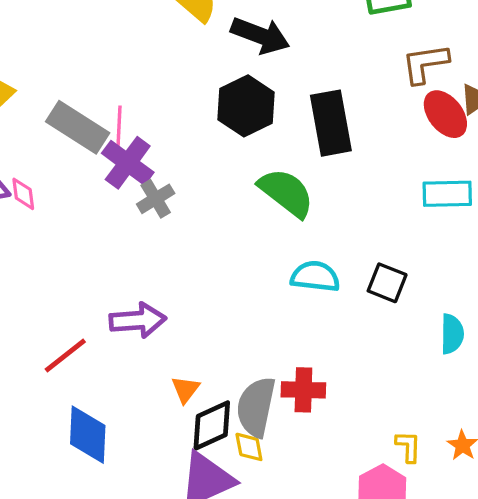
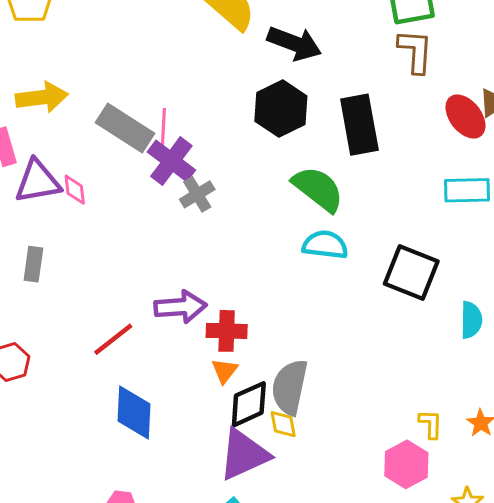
brown L-shape: (425, 64) -> (415, 51), moved, turned 102
cyan semicircle: (315, 276) -> (325, 245), moved
black square: (387, 283) -> (411, 272), size x1.5
red cross: (303, 390) -> (227, 331), moved

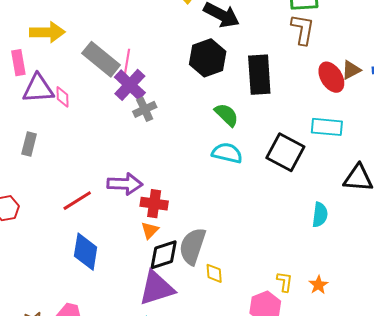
green semicircle: (318, 189) -> (227, 115), size x0.7
black square: (411, 272) -> (285, 152), moved
yellow diamond: (283, 424) -> (214, 273), moved

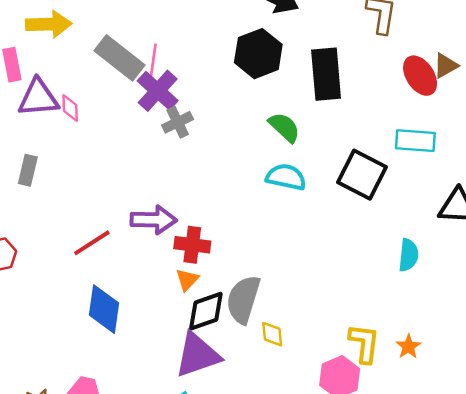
yellow L-shape: (285, 282) -> (364, 343), size x1.5

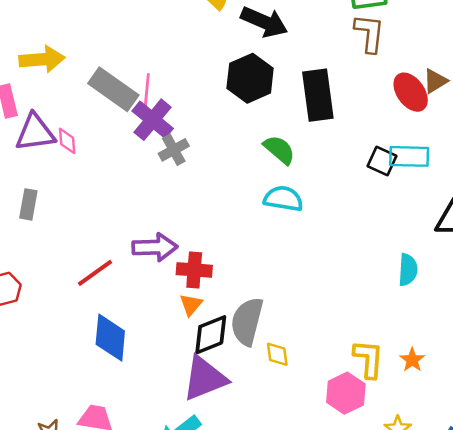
black square: (362, 175) -> (382, 161), moved, size x0.6

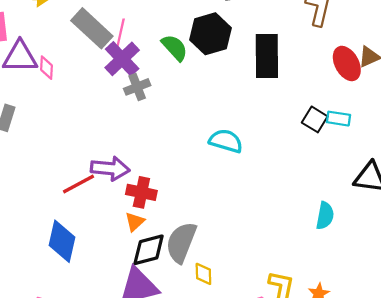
green semicircle: (279, 150) -> (175, 48), moved
cyan rectangle: (409, 156) -> (338, 119), size x0.7
red line: (95, 273) -> (78, 184), moved

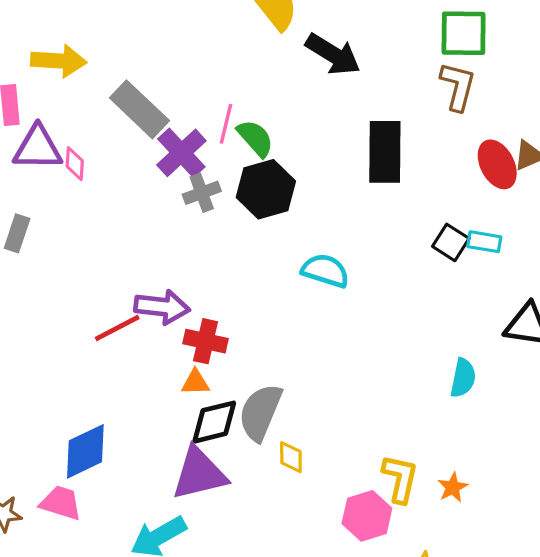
pink line: (121, 33) -> (226, 124), moved
black hexagon: (210, 34) -> (266, 189), moved
orange triangle: (135, 222) -> (195, 382), turned 40
blue diamond: (62, 241) -> (85, 451), moved, turned 51

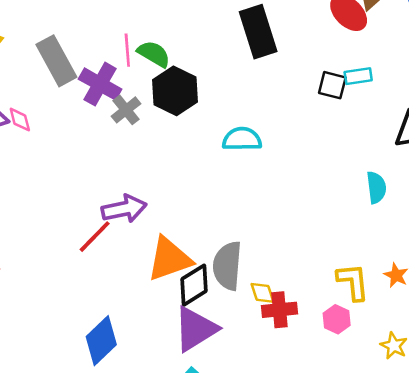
gray rectangle: (139, 109) -> (56, 61), turned 36
red cross: (206, 341) -> (279, 310), moved
orange triangle: (195, 382) -> (169, 259), size x2.0
pink hexagon: (367, 516) -> (337, 319), size x0.7

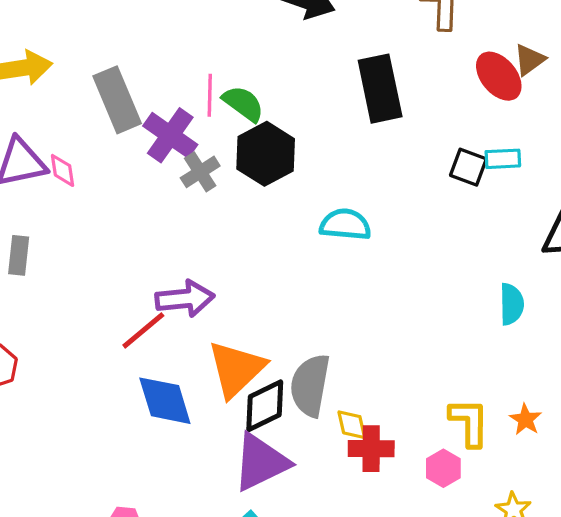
orange triangle: (169, 259) -> (236, 369), turned -30
blue diamond: (101, 341) -> (165, 401), moved, turned -69

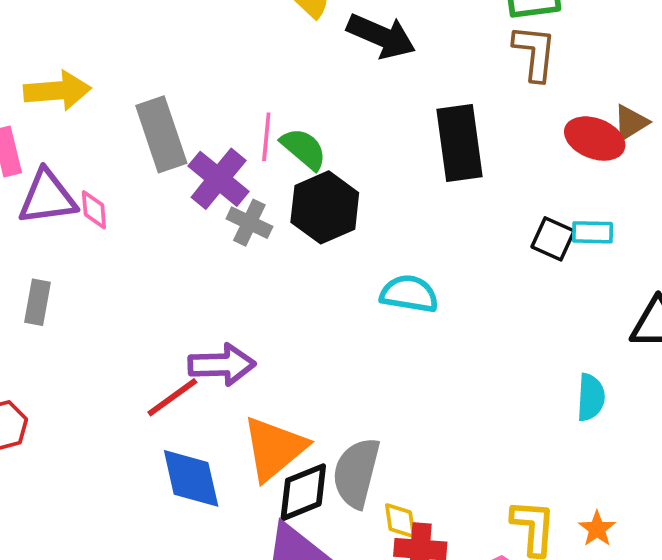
red ellipse: (499, 76) -> (595, 139), turned -33
gray cross: (200, 172) -> (249, 223), turned -36

